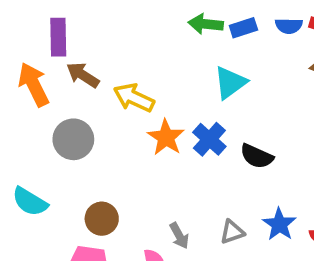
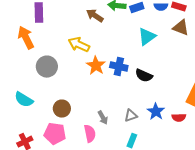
brown arrow: (83, 75) -> (95, 16), moved
cyan triangle: (230, 83) -> (147, 37), moved
blue cross: (209, 139) -> (119, 67), turned -30

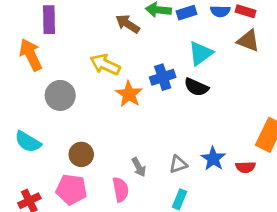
blue cross: (119, 67) -> (163, 77), moved, turned -30
black semicircle: (144, 76) -> (196, 87), moved

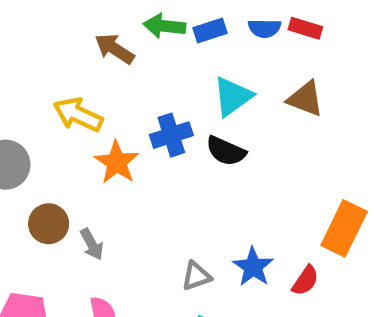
brown triangle: (248, 41) -> (305, 99), moved
brown circle: (81, 154) -> (49, 224), moved
gray arrow: (139, 167) -> (92, 244), moved
red semicircle: (245, 167) -> (305, 281), turned -54

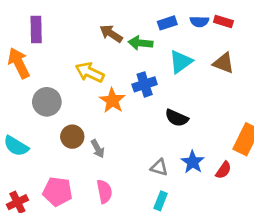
green arrow: (164, 26) -> (141, 43), moved
black semicircle: (226, 151) -> (177, 118), moved
gray triangle: (196, 276) -> (159, 167), turned 36

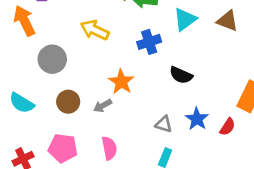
orange star: (112, 100) -> (121, 82), moved
brown circle: (72, 137) -> (68, 102), moved
gray arrow: (98, 149) -> (103, 106), turned 90

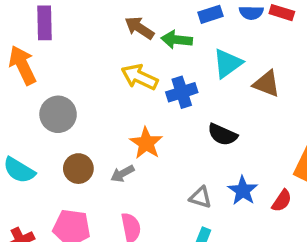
brown triangle: (227, 21) -> (267, 84), moved
yellow arrow: (95, 30) -> (139, 77), moved

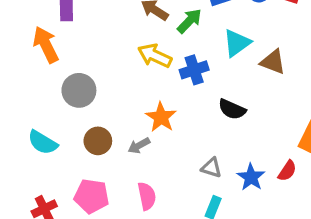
green arrow: (177, 40) -> (189, 21), turned 128
blue star: (243, 191) -> (251, 177), moved

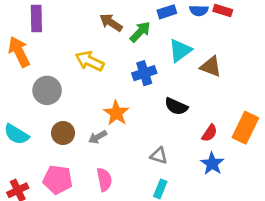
yellow arrow: (155, 56) -> (90, 61), moved
red semicircle: (287, 171) -> (209, 133), moved
blue star: (251, 177) -> (212, 164), moved

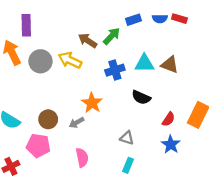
brown arrow: (111, 23) -> (88, 40), moved
cyan triangle: (180, 50) -> (144, 63), moved, turned 35
gray circle: (47, 90) -> (40, 61), moved
pink pentagon: (58, 180) -> (38, 146), moved

